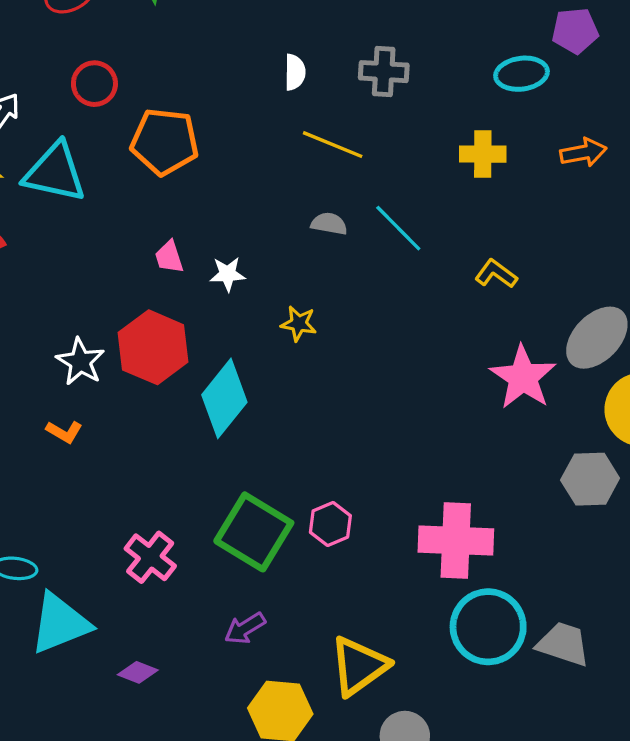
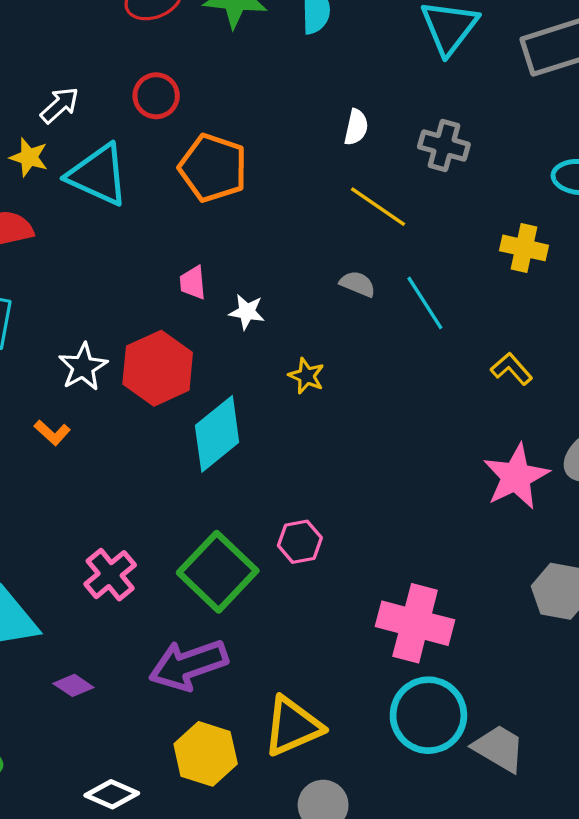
pink hexagon: (330, 524) -> (300, 542), moved
purple arrow: (245, 628) -> (188, 665), size x1.8

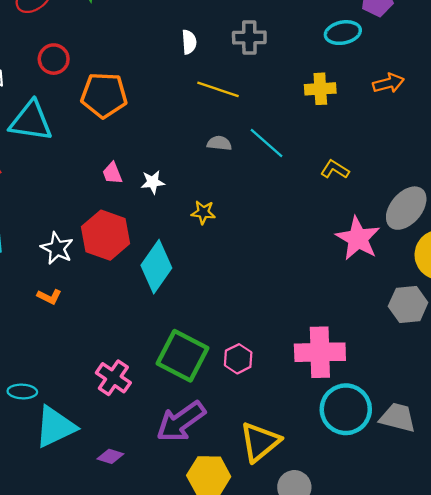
pink hexagon: (300, 542) -> (238, 359), moved

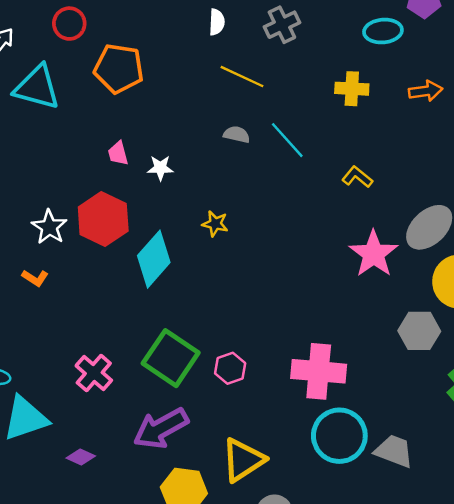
gray cross: (249, 38) -> (282, 25), turned -32
yellow star: (203, 212) -> (215, 224), moved

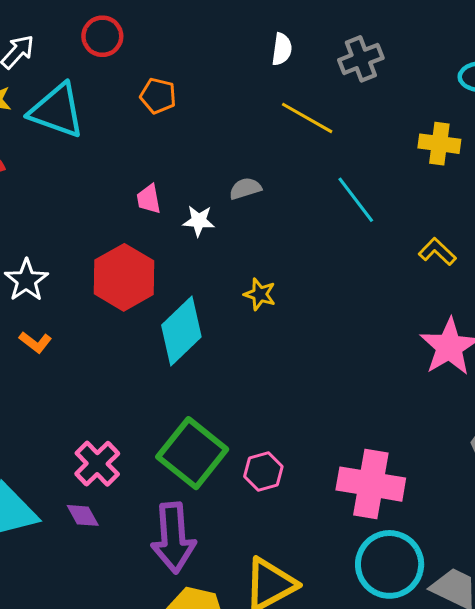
orange pentagon: (119, 69) -> (158, 96), size x0.6
gray semicircle: (237, 134) -> (245, 189), moved, turned -35
white star: (49, 227) -> (26, 280), moved
purple arrow: (161, 428) -> (173, 538), turned -70
purple diamond: (81, 457) -> (83, 515), moved, turned 32

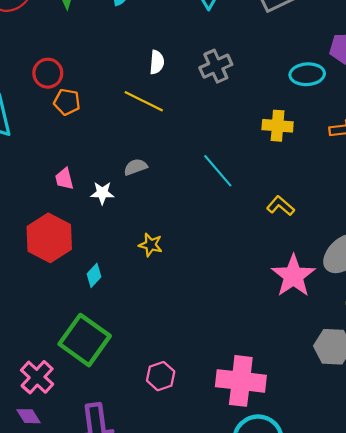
red circle: (102, 36) -> (48, 73), moved
yellow line: (307, 118) -> (144, 101), moved
cyan diamond: (181, 331) -> (94, 275), size x0.5
green square: (192, 453) -> (85, 340), moved

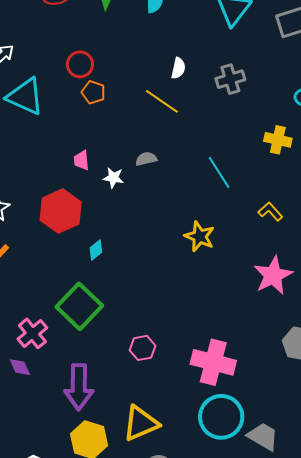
yellow star: (151, 245) -> (200, 236), moved, size x1.4

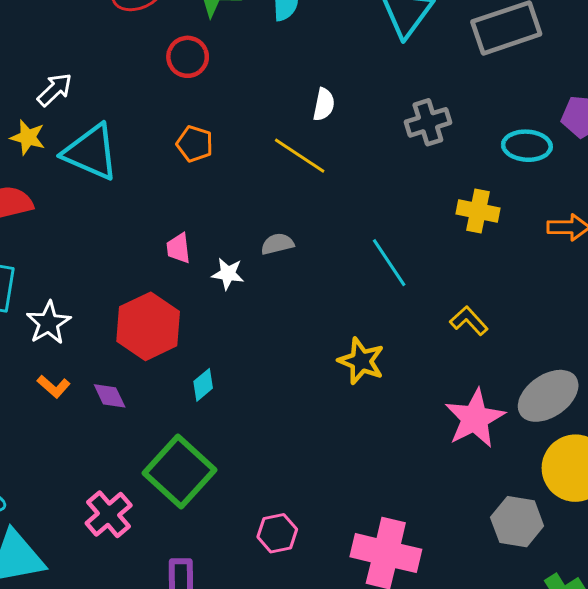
red circle: (80, 64) -> (188, 57), moved
gray cross: (230, 79) -> (428, 122), moved
purple diamond: (20, 367) -> (110, 396), moved

